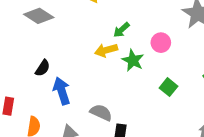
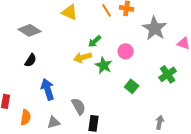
black semicircle: (43, 68) -> (31, 60), moved
gray semicircle: (101, 113) -> (79, 106), turned 36

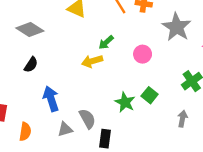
green star: (104, 65) -> (125, 102), moved
gray triangle: (54, 122) -> (65, 129), moved
gray arrow: (160, 122) -> (182, 119), moved

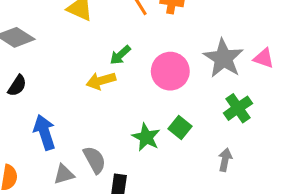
gray star: (177, 27) -> (223, 58), moved
pink circle: (143, 54) -> (170, 71), size x1.5

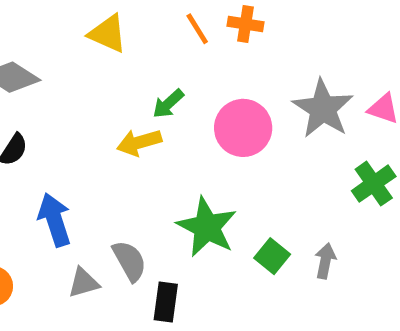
green cross: (238, 108) -> (374, 184), moved
green square: (180, 128) -> (272, 256), moved
green star: (146, 137) -> (207, 227), size x1.4

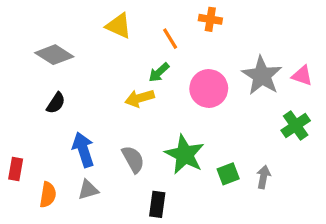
orange line: (197, 29) -> (170, 39), moved
green square: (272, 256) -> (228, 174), turned 30
gray semicircle: (129, 261) -> (133, 159), moved
gray triangle: (84, 283) -> (88, 190), moved

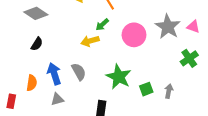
gray semicircle: (133, 159) -> (79, 72), moved
red rectangle: (16, 169) -> (11, 101), moved
orange semicircle: (48, 195) -> (32, 83), moved

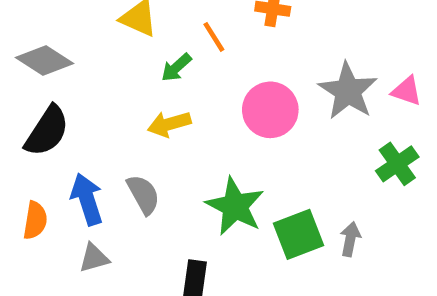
green arrow: (102, 25) -> (176, 68), moved
black semicircle: (37, 44) -> (47, 131), size x1.6
green square: (146, 89) -> (299, 234), size x1.5

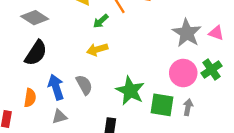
pink circle: (270, 110) -> (183, 73), moved
green square: (299, 234) -> (162, 105), turned 30

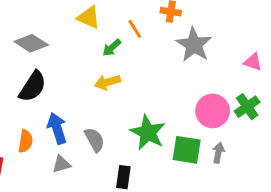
gray star: (187, 33) -> (194, 45), moved
gray semicircle: (84, 85) -> (95, 140), moved

